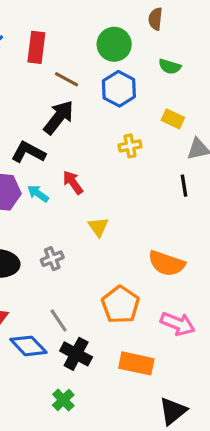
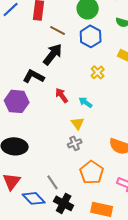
yellow cross: (130, 146) -> (98, 72), turned -32
cyan arrow: (38, 194) -> (86, 102), moved
gray cross: (52, 259) -> (75, 143), moved

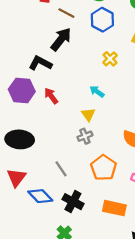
red arrow: (62, 95) -> (51, 96), moved
gray line: (53, 182) -> (61, 169), moved

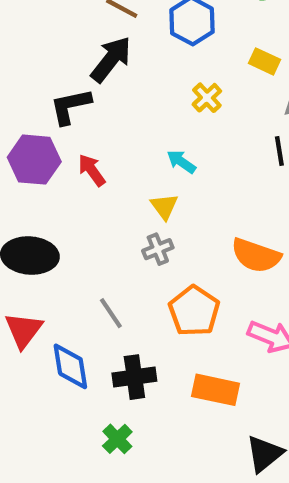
black L-shape: (40, 63) -> (70, 106), turned -40
blue diamond: (40, 196) -> (70, 366), turned 35
black cross: (73, 202) -> (134, 377), turned -36

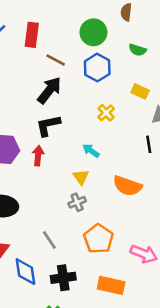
black L-shape: (70, 106) -> (48, 125), moved
red arrow: (92, 170) -> (38, 156), turned 42
orange semicircle: (256, 256) -> (127, 186), moved

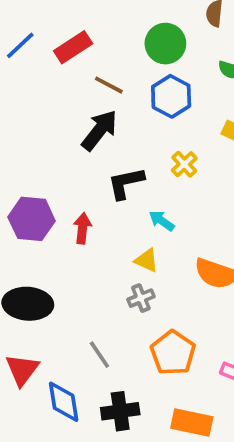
red rectangle: (32, 35) -> (73, 47), turned 50
black L-shape: (48, 125) -> (126, 183), moved
yellow triangle: (81, 177) -> (147, 260), turned -30

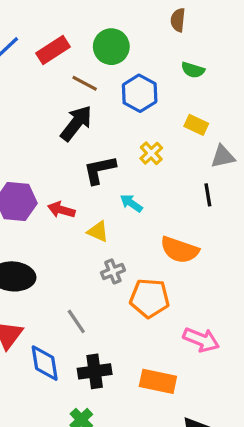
green circle: (165, 44) -> (111, 47), moved
red arrow: (82, 228) -> (61, 210), turned -80
yellow triangle: (147, 260) -> (98, 231), moved
orange pentagon: (173, 353) -> (150, 298), moved, turned -30

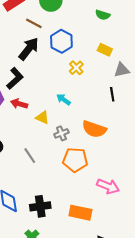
blue hexagon: (140, 93) -> (61, 41), moved
black L-shape: (100, 170) -> (15, 78), moved, turned 150
gray cross: (113, 271) -> (61, 133), moved
gray line: (76, 321) -> (30, 156), moved

